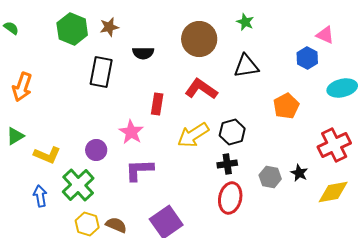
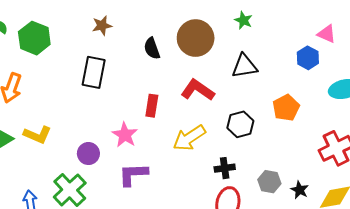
green hexagon: (72, 29) -> (34, 38), moved
black semicircle: (143, 53) -> (152, 48), moved, turned 70
black hexagon: (232, 132) -> (240, 124), moved
yellow L-shape: (47, 155) -> (37, 135), moved
black star: (299, 173) -> (300, 190), moved

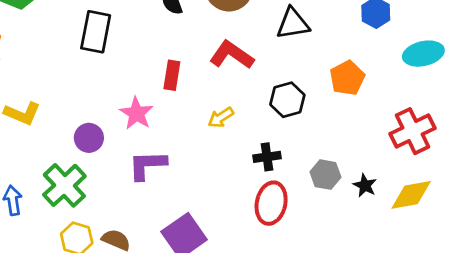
yellow arrow: (189, 138) -> (221, 117), size x0.6

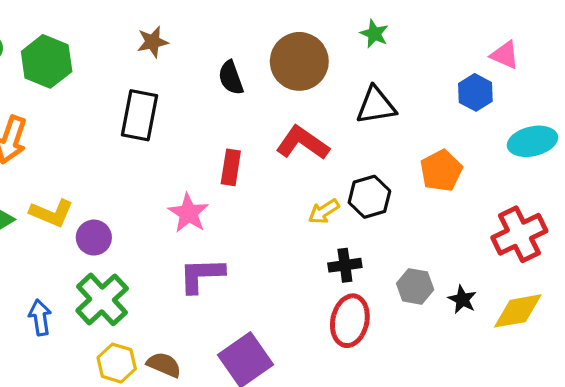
yellow arrow: (221, 117) -> (324, 211), moved
purple circle: (89, 138) -> (94, 238), moved

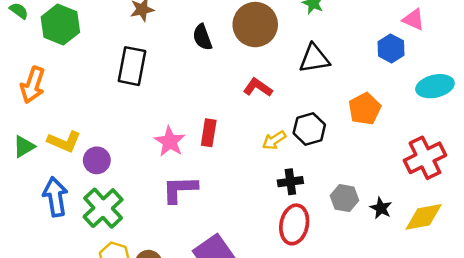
red L-shape: (303, 143) -> (258, 87), size x0.7
red rectangle: (231, 167) -> (209, 133), moved
blue arrow: (40, 317) -> (55, 197), moved, size x1.4

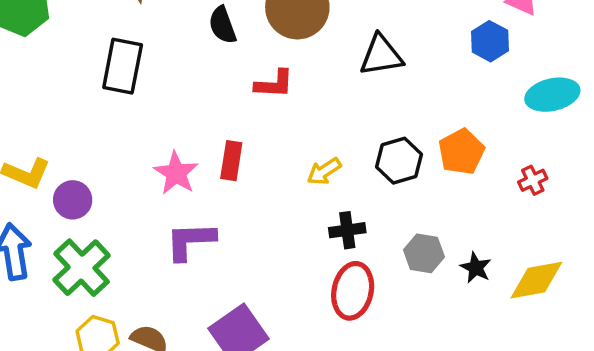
red L-shape: (258, 87) -> (274, 84), moved, turned 148
orange pentagon: (365, 109) -> (461, 152), moved
black hexagon: (309, 129) -> (399, 161), moved
red cross: (425, 158) -> (533, 180), moved, size x0.5

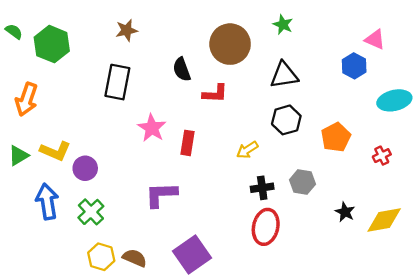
black semicircle: (222, 25) -> (182, 69), moved
black hexagon: (399, 161) -> (286, 120), moved
pink star: (176, 173) -> (152, 128), moved
gray hexagon: (424, 253) -> (302, 182), moved
green cross: (82, 268) -> (91, 212), size x0.7

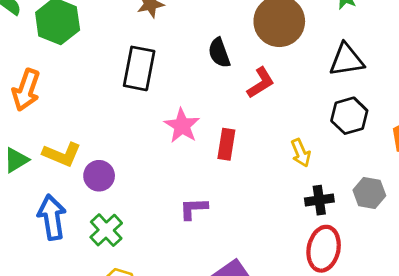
red L-shape: (215, 94) -> (261, 83), turned -35
yellow arrow: (247, 150) -> (301, 153), turned -80
purple L-shape: (161, 195) -> (193, 209), size x0.7

